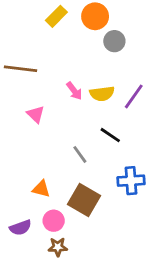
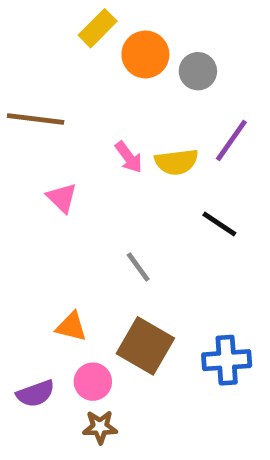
orange circle: (95, 16) -> (145, 54), moved
purple line: (134, 96) -> (231, 140), moved
black line: (110, 135) -> (219, 224), moved
blue cross: (131, 181) -> (227, 360), moved

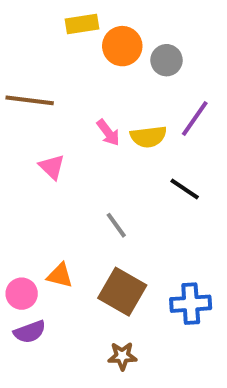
yellow rectangle: (98, 28) -> (82, 24), turned 36
pink circle: (93, 382) -> (22, 294), moved
brown star: (100, 427) -> (122, 356), moved

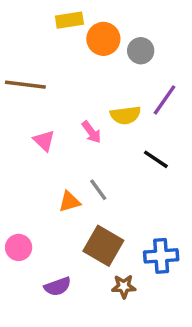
pink arrow: (108, 133) -> (92, 132), moved
orange triangle: (60, 275) -> (69, 202), moved, turned -30
purple semicircle: (30, 332) -> (58, 286), moved
brown star: (122, 356) -> (124, 286), moved

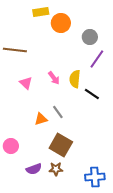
gray circle: (141, 51) -> (90, 37), moved
yellow semicircle: (125, 115) -> (75, 79), moved, turned 102
blue cross: (161, 256) -> (95, 177), moved
brown star: (124, 286) -> (56, 169), moved

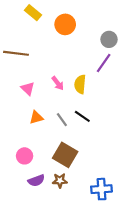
yellow rectangle: (41, 12) -> (33, 13), moved, turned 49
gray circle: (90, 37) -> (109, 39), moved
black line: (92, 94) -> (82, 116), moved
orange triangle: (41, 119) -> (36, 117), moved
pink circle: (11, 146) -> (25, 156), moved

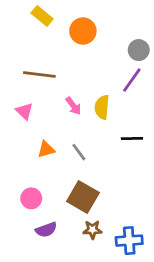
brown line: (16, 53) -> (39, 75), moved
pink triangle: (28, 89) -> (24, 111), moved
black line: (82, 116) -> (132, 138), moved, turned -35
brown star: (60, 181) -> (92, 230), moved

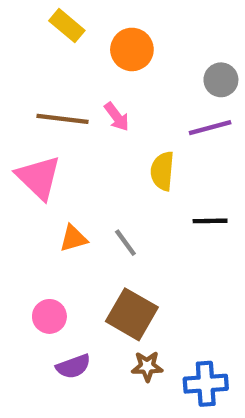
purple line: (132, 80) -> (210, 128), turned 40
pink arrow: (73, 106) -> (117, 117), moved
pink triangle: (24, 111) -> (39, 178), size x1.6

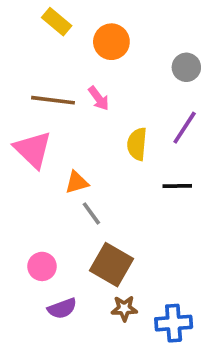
purple line: (210, 128) -> (185, 128), moved, turned -42
orange triangle: (73, 238) -> (77, 182), moved
gray line: (125, 243) -> (91, 213), moved

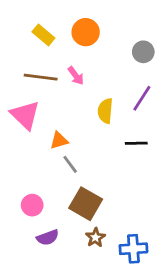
yellow rectangle: (57, 22) -> (43, 35), moved
brown star: (124, 308) -> (95, 237), turned -30

